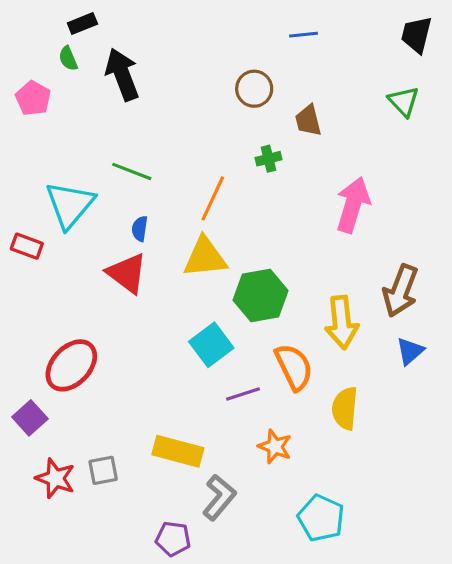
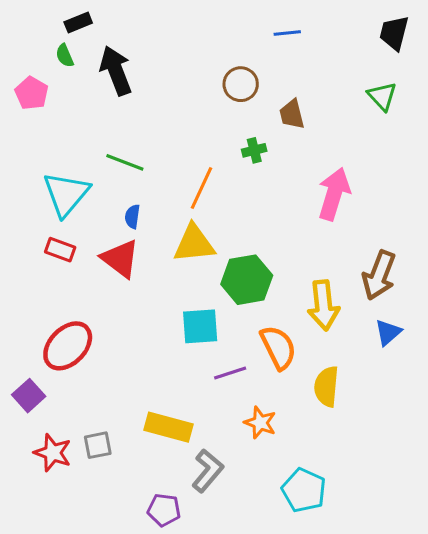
red rectangle: (27, 246) -> (60, 250), moved
cyan square: (211, 345) -> (200, 326), turned 33

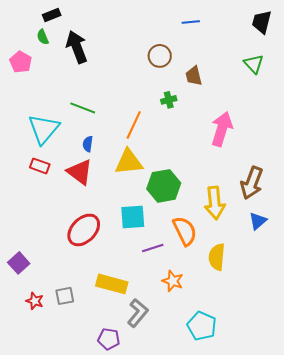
red ellipse: (68, 346) -> (84, 230), moved
red star: (53, 453) -> (35, 301), size x0.7

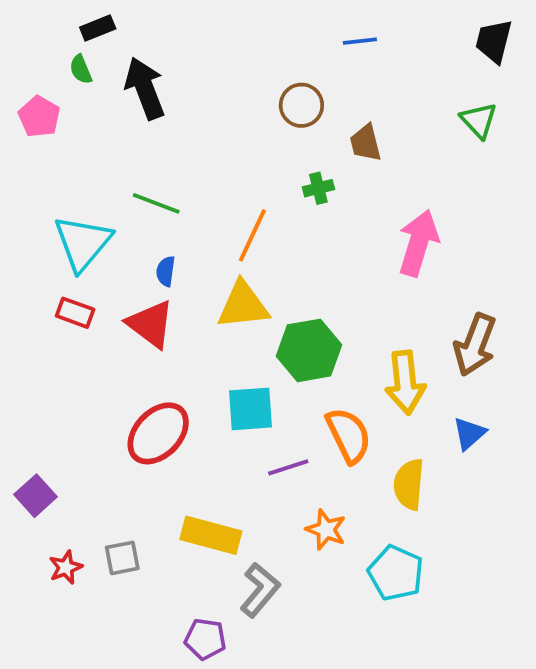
blue triangle: (258, 221) -> (469, 433), moved
red star: (35, 301) -> (66, 567), turned 30
cyan pentagon: (202, 326) -> (396, 573), moved

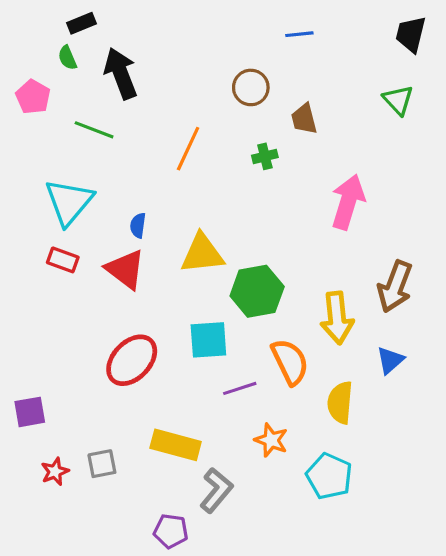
green line: (156, 203) -> (94, 130), moved
orange line: (252, 235) -> (188, 149), moved
purple square: (36, 496) -> (30, 412), turned 32

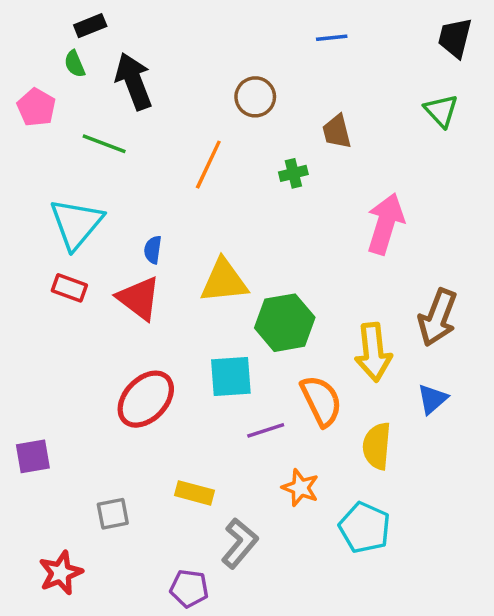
brown circle: (251, 87) -> (255, 97), moved
yellow rectangle: (176, 445) -> (194, 493), size x0.7
red star: (55, 471) -> (61, 573), moved, size x1.4

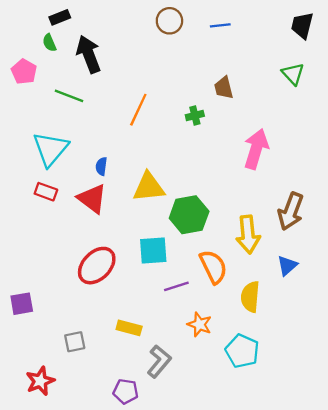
brown circle: (255, 97) -> (169, 21), moved

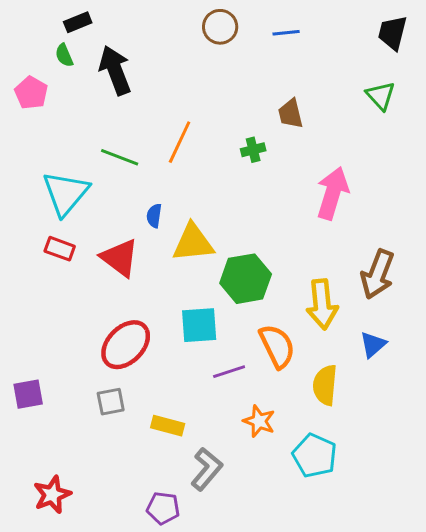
green line: (69, 96) -> (120, 157), moved
blue semicircle: (101, 166) -> (154, 216), moved
gray square: (75, 342) -> (111, 402), moved

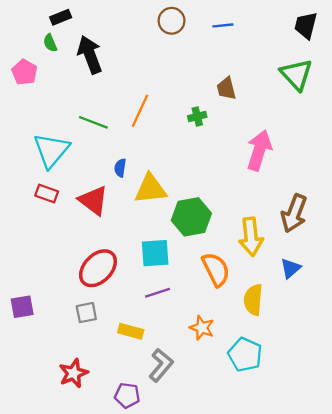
green triangle: (381, 96) -> (296, 74), size x1.4
purple line: (229, 372) -> (158, 293), moved
red star: (52, 495) -> (73, 373), moved

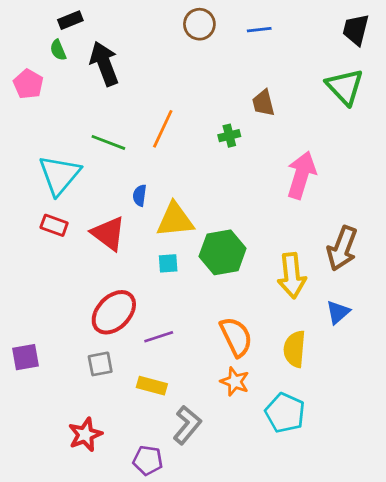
cyan square: (155, 253) -> (168, 263), moved, size x0.6
orange semicircle: (216, 269) -> (236, 337), moved
purple line: (158, 293) -> (159, 337), moved

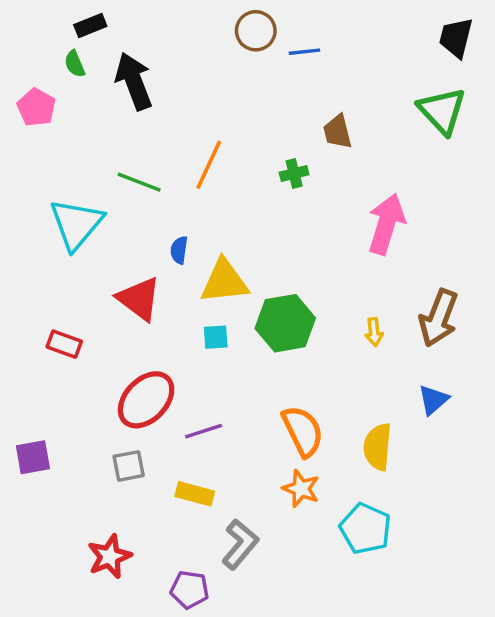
blue line: (259, 30) -> (304, 52), moved
red rectangle: (54, 225) -> (64, 344), moved
yellow arrow: (292, 276) -> (374, 332), moved, size x0.5

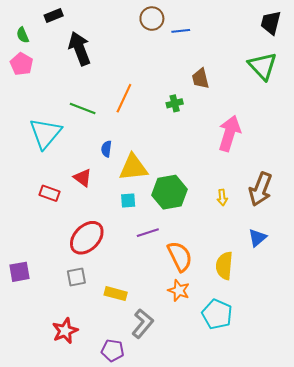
green semicircle: (75, 64) -> (23, 35), moved
red triangle: (139, 299) -> (83, 178), size x0.7
red rectangle: (64, 344) -> (50, 193), moved
purple line: (204, 431) -> (148, 233), moved

